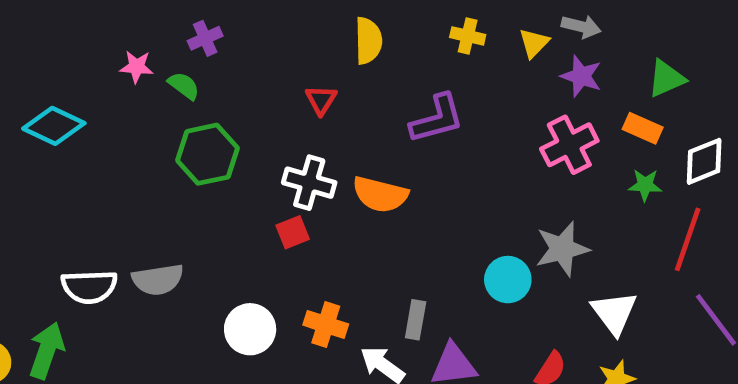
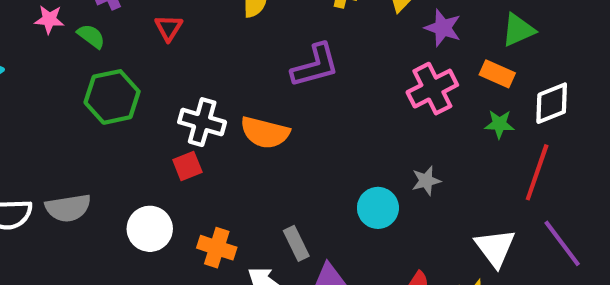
red triangle: (321, 100) -> (169, 28), moved
gray star: (562, 249) -> (426, 181), size x0.6
white triangle: (614, 313) -> (495, 248), moved
gray rectangle: (416, 320) -> (296, 243), turned -36
white circle: (250, 329) -> (150, 229), moved

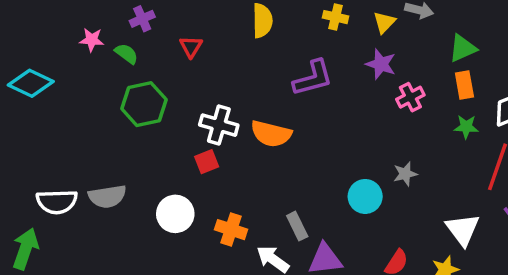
purple star: (443, 28) -> (381, 64), moved
green triangle: (518, 30) -> (463, 48), moved
orange rectangle: (497, 74) -> (464, 85), turned 56
pink cross: (432, 89) -> (410, 97), size x0.7

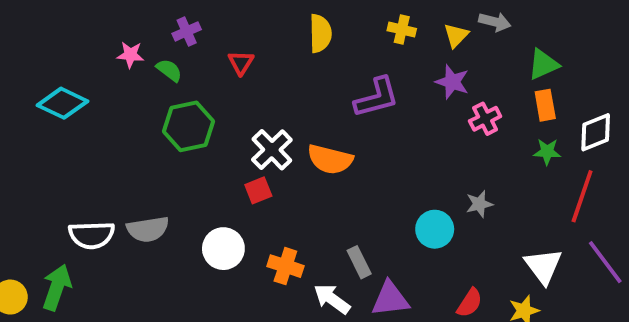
white cross: (219, 125) -> (272, 150), turned 30

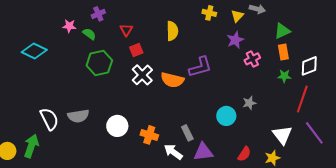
yellow semicircle: (320, 33) -> (172, 31), moved
purple star: (452, 82) -> (235, 40), turned 30
purple L-shape: (377, 97) -> (200, 67), moved
red square: (258, 190) -> (136, 50), moved
white semicircle: (92, 235) -> (49, 119), turned -115

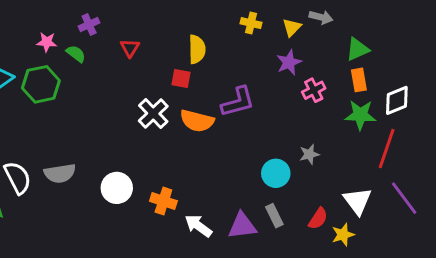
red square: (136, 50) -> (181, 78), moved, turned 32
green hexagon: (99, 63) -> (41, 84), moved
green star: (284, 76) -> (360, 115), size x1.5
gray rectangle: (187, 133) -> (274, 216), moved
red semicircle: (244, 154) -> (318, 219), moved

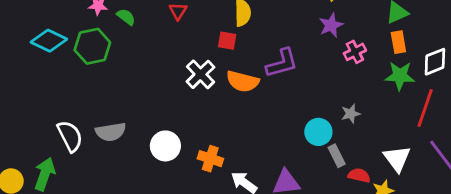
gray rectangle: (274, 216) -> (337, 156), moved
red semicircle: (318, 219) -> (359, 175), turned -110

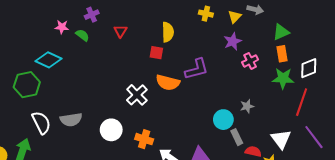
cyan diamond: (49, 41) -> (48, 60), moved
green hexagon: (92, 46) -> (27, 85), moved
white cross: (200, 74) -> (137, 95), moved

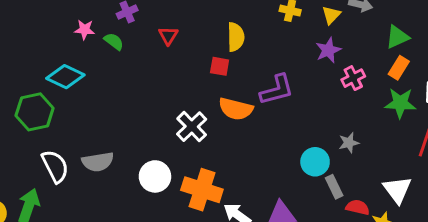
orange rectangle: (282, 54) -> (399, 68), turned 42
orange cross: (144, 139) -> (202, 190), size x1.5

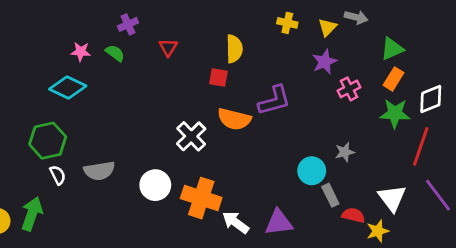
pink star: (84, 30) -> (81, 52), moved
green hexagon: (35, 112) -> (48, 141), moved
white semicircle: (55, 166) -> (58, 175), size x0.6

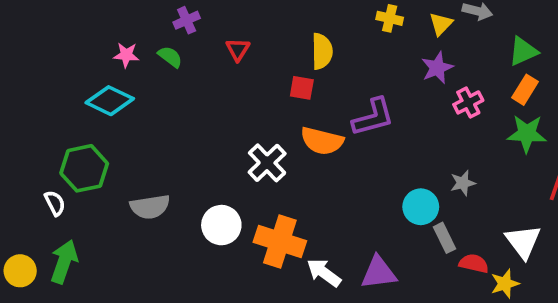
white semicircle: (58, 175) -> (55, 203), moved

